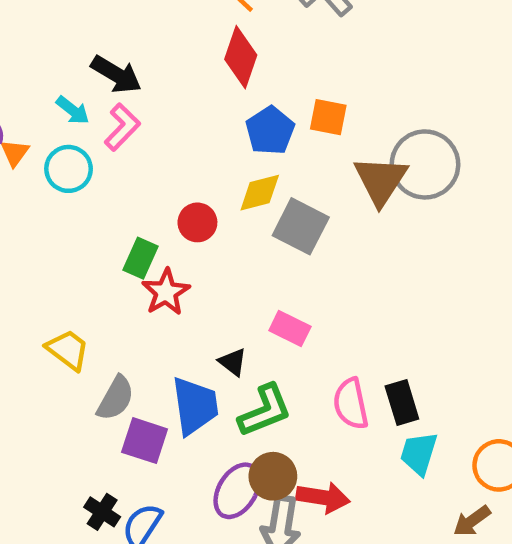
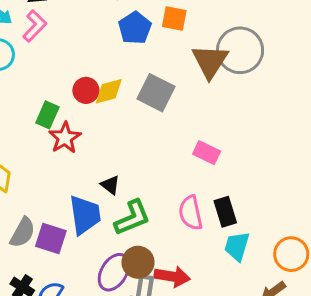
yellow diamond: (260, 193) -> (109, 91), moved
pink rectangle: (290, 328) -> (207, 153), moved
gray semicircle: (116, 398) -> (23, 232), moved

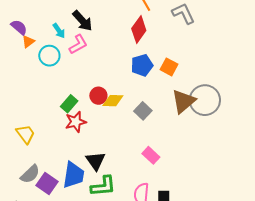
gray square: (156, 93) -> (143, 111), size x0.7
pink rectangle: (207, 153) -> (151, 155), moved
black triangle: (110, 185) -> (96, 161), size x1.5

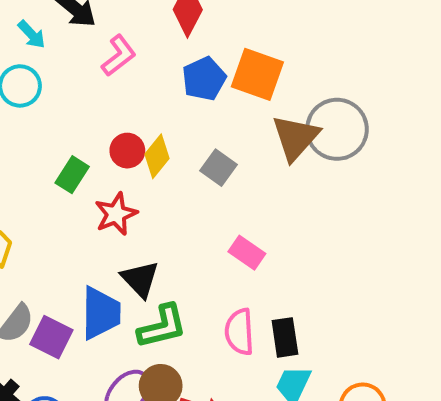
pink L-shape: (78, 44) -> (119, 56), moved
orange square: (169, 67) -> (257, 74), size x1.5
yellow diamond: (113, 101) -> (157, 156), turned -45
red star: (76, 122) -> (116, 214), moved

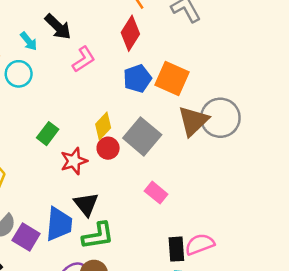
red circle: (127, 151) -> (108, 148), moved
gray square: (218, 168) -> (142, 136), size x1.6
pink semicircle: (239, 332) -> (200, 244), moved, turned 68

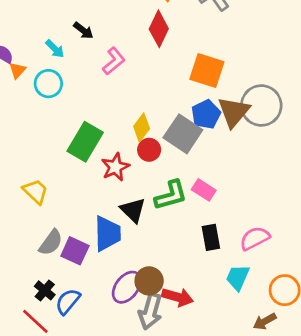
black arrow: (58, 27) -> (83, 30), size x0.7
blue pentagon: (137, 79) -> (206, 114), moved
green rectangle: (48, 134) -> (85, 142), size x1.6
green L-shape: (98, 236) -> (171, 195), moved
black rectangle: (176, 249) -> (211, 237), moved

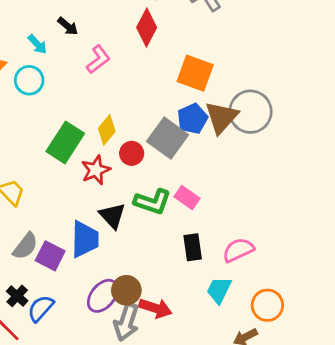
yellow diamond: (142, 128) -> (107, 130), moved
green L-shape: (171, 195) -> (152, 202), turned 32

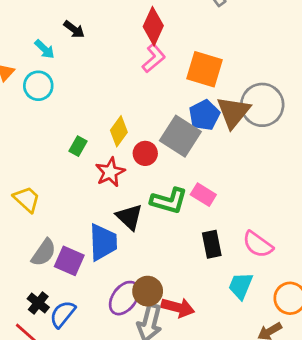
pink L-shape: (98, 59) -> (154, 58), moved
green rectangle: (65, 142) -> (78, 146), size x0.5
pink semicircle: (238, 250) -> (258, 244), turned -116

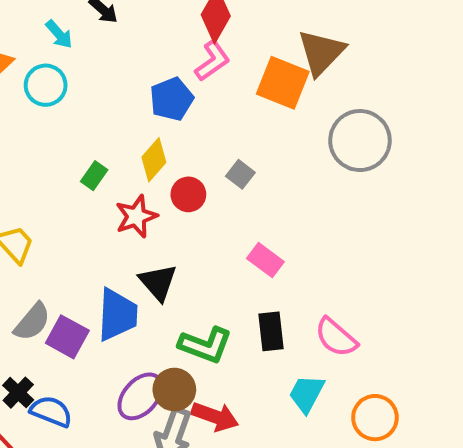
brown triangle: (233, 112) -> (321, 52), moved
blue pentagon: (204, 115) -> (172, 99), moved
gray square: (180, 136) -> (240, 174), size x0.5
green L-shape: (169, 201) -> (205, 345), moved
blue semicircle: (63, 314) -> (51, 411), turned 68

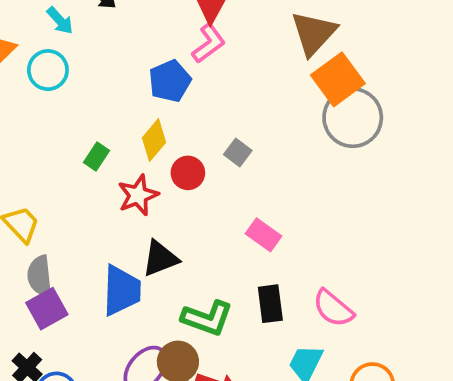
orange square: (283, 83) -> (338, 79), moved, turned 33
black triangle: (158, 282) -> (160, 258), turned 51
gray semicircle: (32, 322) -> (40, 276), moved, turned 135
purple square: (67, 337) -> (47, 309), moved, turned 33

